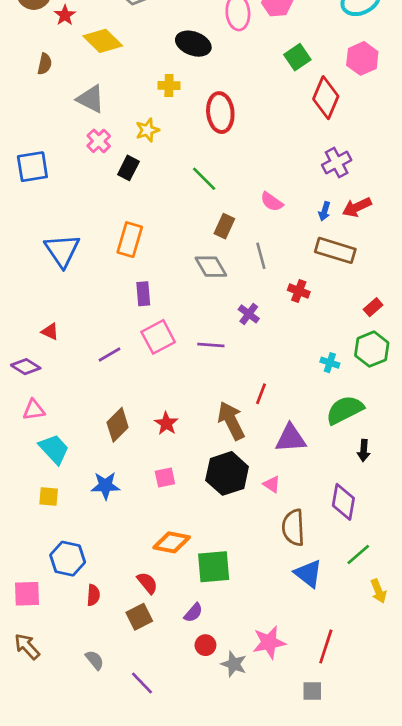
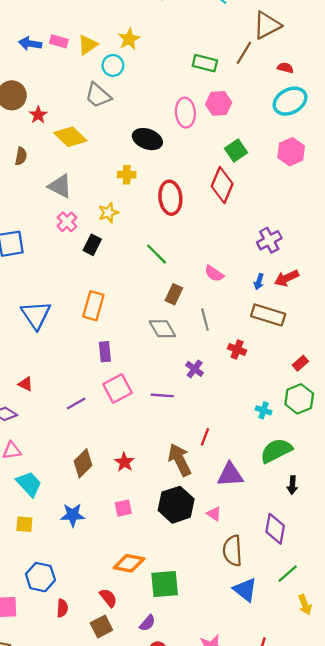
red diamond: (326, 98) -> (222, 185), moved

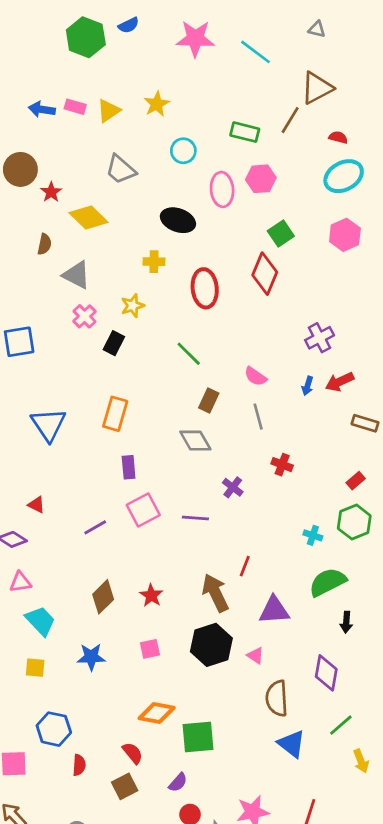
cyan circle: (113, 65) -> (183, 151), moved
brown semicircle: (21, 156) -> (44, 244), moved
brown rectangle: (268, 315) -> (365, 423), moved, size x0.7
gray line: (205, 320) -> (258, 417), moved

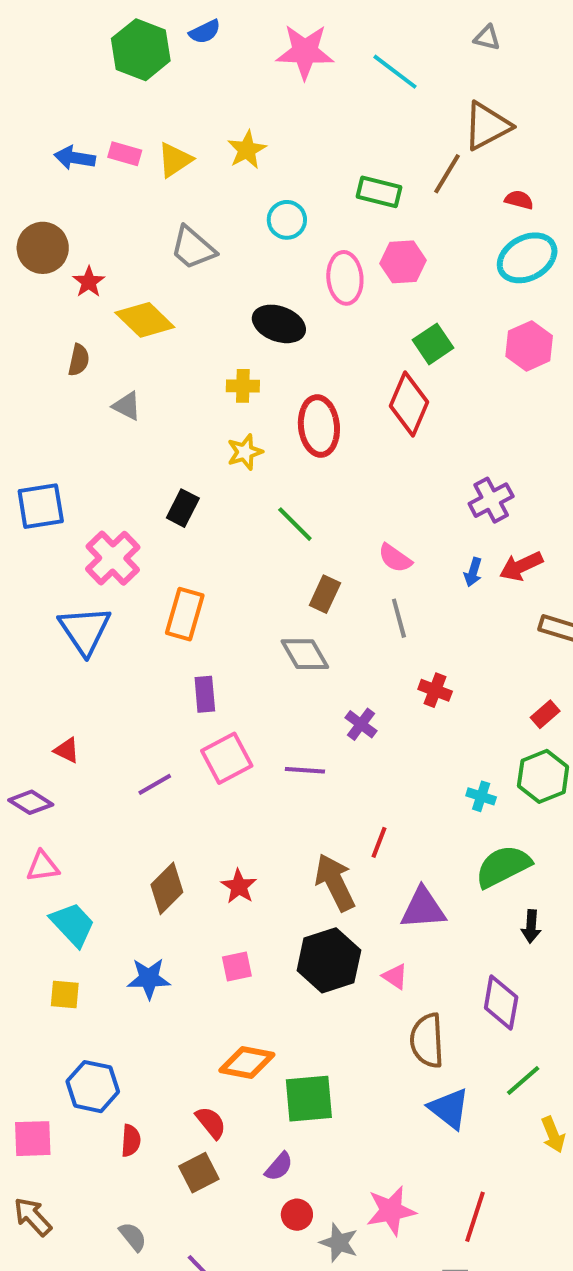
gray triangle: (76, 275) -> (127, 406), size x0.7
yellow star: (133, 306) -> (245, 452), moved
pink cross: (84, 316) -> (113, 558), moved, size x1.5

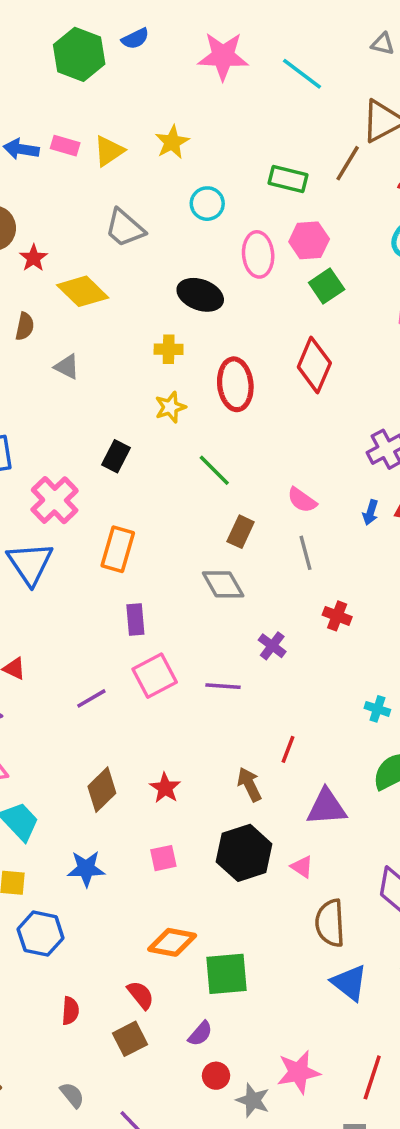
green square: (433, 344) -> (327, 286), moved
brown arrow: (335, 882) -> (249, 784), size x0.7
blue hexagon: (93, 1087) -> (41, 934), moved

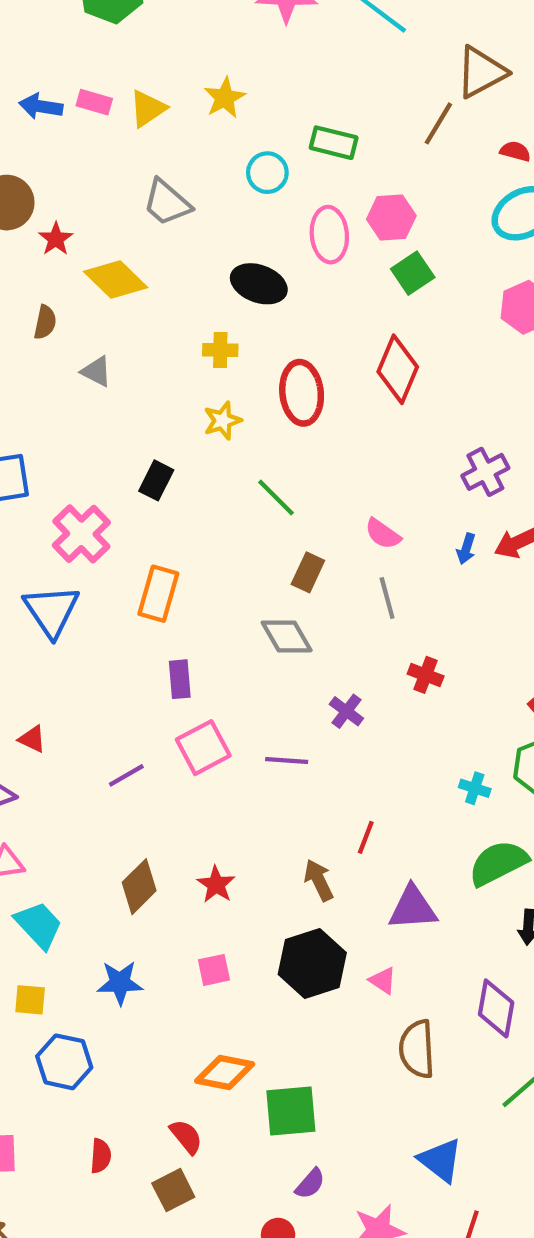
green rectangle: (288, 179) -> (334, 143), moved
blue triangle: (349, 983) -> (441, 1160), moved
purple semicircle: (200, 1034) -> (310, 1184), moved

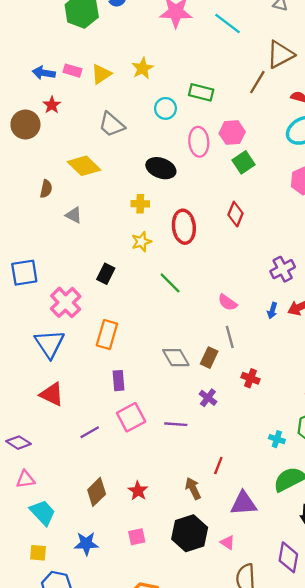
red star: (56, 239) -> (52, 105), moved
red diamond: (398, 369) -> (236, 214), size x0.7
brown rectangle: (308, 572) -> (209, 358), moved
red triangle: (32, 739) -> (52, 394), moved, size x1.6

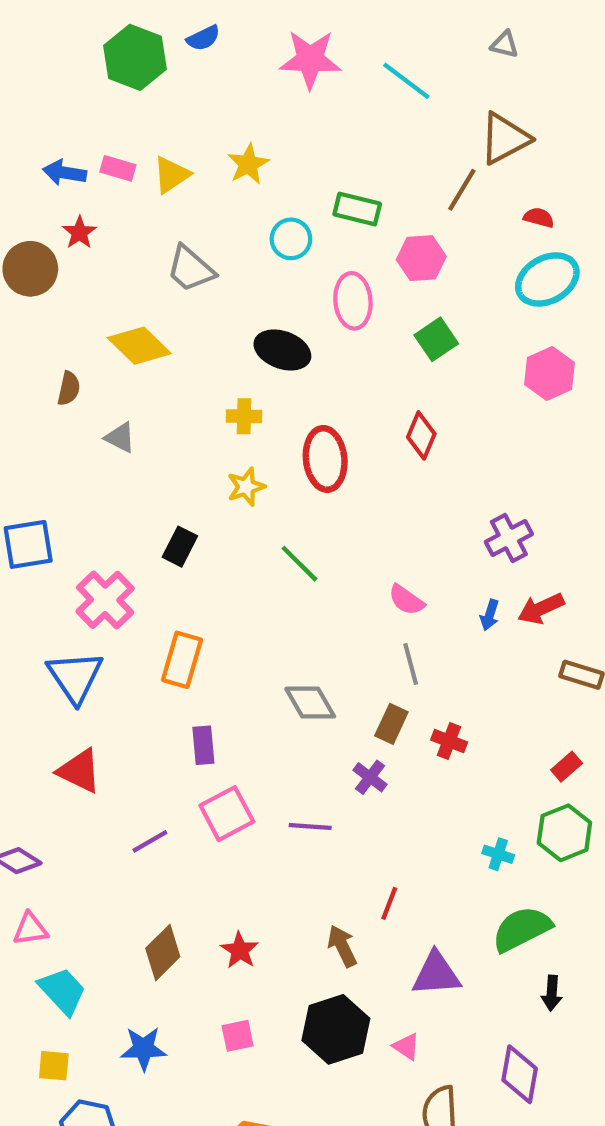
pink hexagon: (232, 133) -> (421, 258), moved
brown rectangle: (209, 358) -> (391, 724), moved

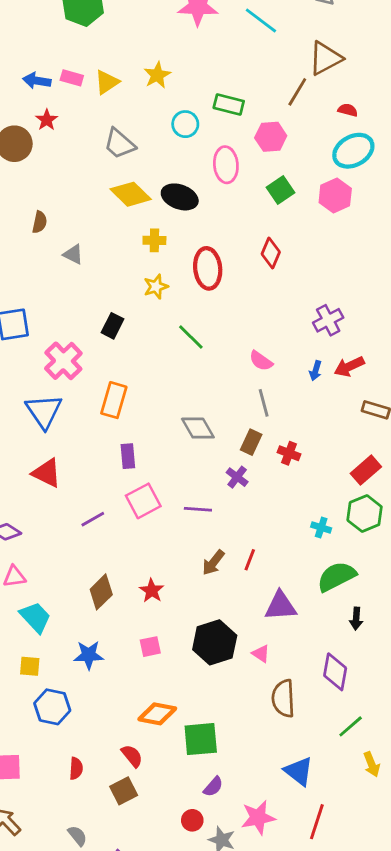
yellow diamond: (139, 346) -> (131, 194), moved
pink hexagon: (549, 373) -> (335, 196), moved
red rectangle: (567, 767) -> (366, 470), size x1.5
brown arrow: (342, 946) -> (213, 563), moved, turned -116

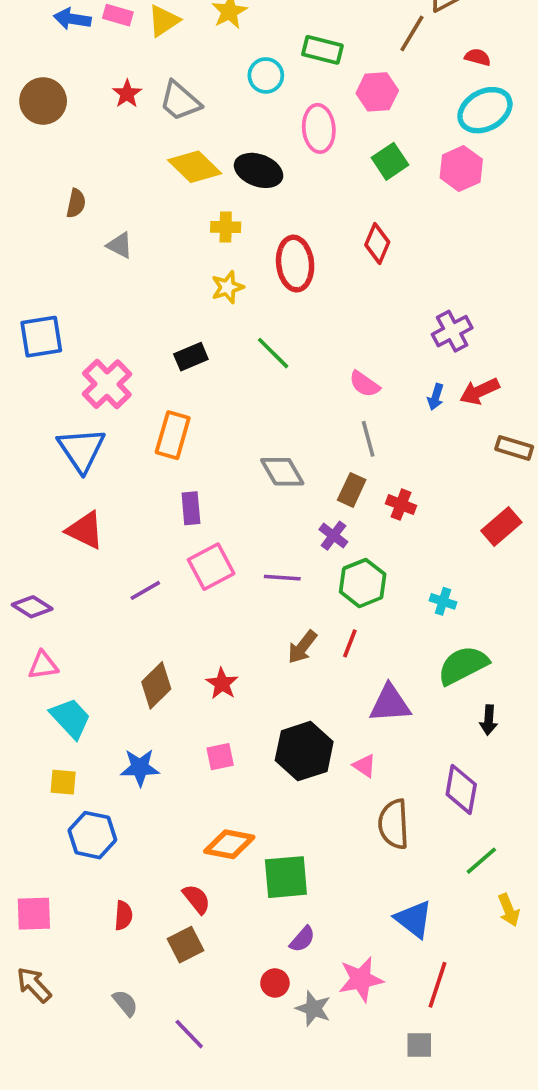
red star: (47, 120) -> (127, 94), moved
black rectangle: (112, 326) -> (191, 357), moved, turned 40
green hexagon: (365, 514) -> (363, 583), moved

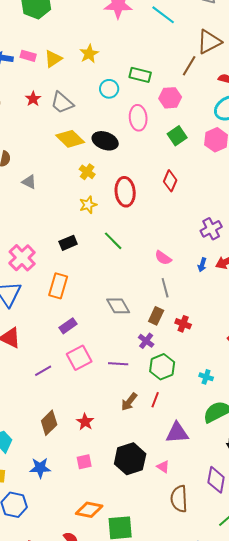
yellow cross: (226, 227) -> (87, 172), turned 35
purple rectangle: (191, 508) -> (68, 326), turned 60

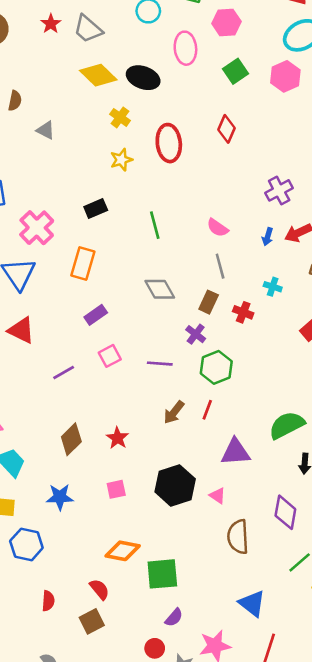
green line: (113, 241) -> (155, 225), moved, turned 30
pink square: (79, 358) -> (110, 356), size x0.7
cyan cross: (206, 377) -> (273, 287), moved

